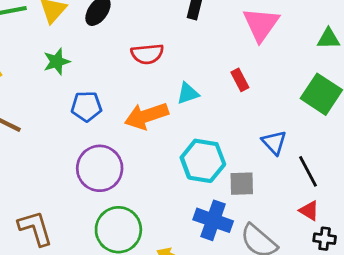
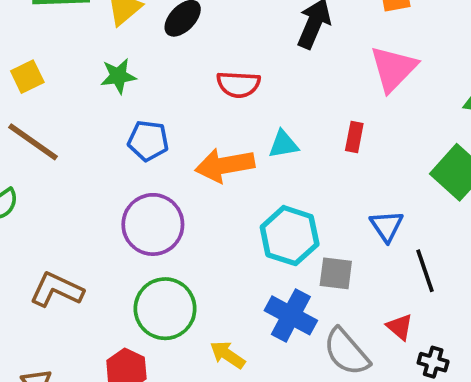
red rectangle: (240, 80) -> (354, 137), turned 30
red triangle: (309, 211) -> (400, 327), moved
brown L-shape: (35, 228) -> (57, 290), turned -57

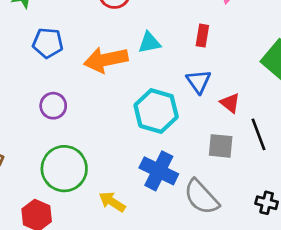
purple circle: (153, 224) -> (53, 106), size x0.6
blue triangle: (387, 226) -> (199, 81), moved
gray square: (336, 273) -> (221, 146), moved
red triangle: (400, 327) -> (230, 103), moved

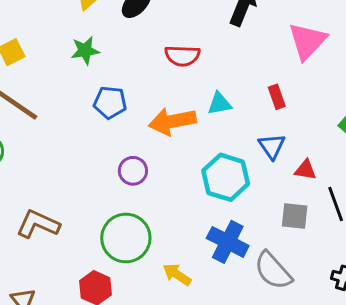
red rectangle: (202, 36) -> (277, 97), turned -30
red triangle: (230, 103) -> (305, 170), turned -30
purple circle: (53, 106) -> (133, 171), moved

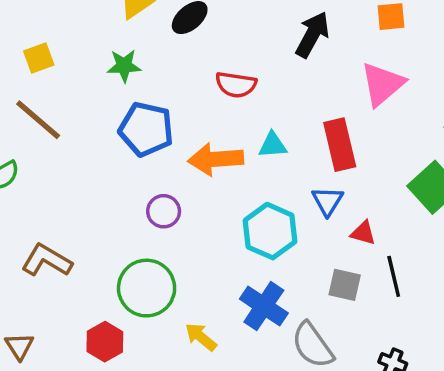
red rectangle: (277, 97) -> (340, 145), size x1.8
blue pentagon: (110, 102) -> (146, 129), size x1.4

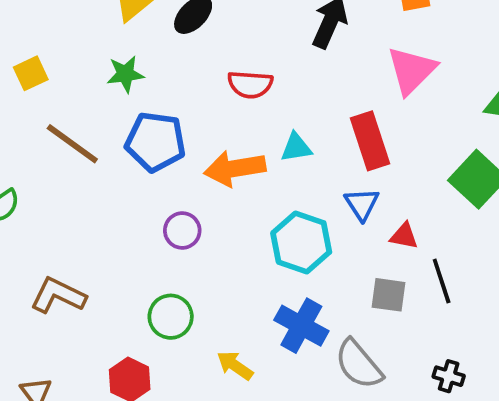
brown line: (38, 120) -> (72, 144), moved
green circle: (147, 288) -> (171, 317), size x0.7

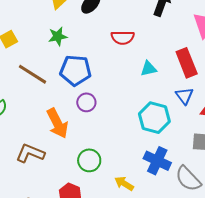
orange arrow: (235, 168) -> (57, 123), moved, turned -104
purple circle: (182, 231) -> (86, 102), moved

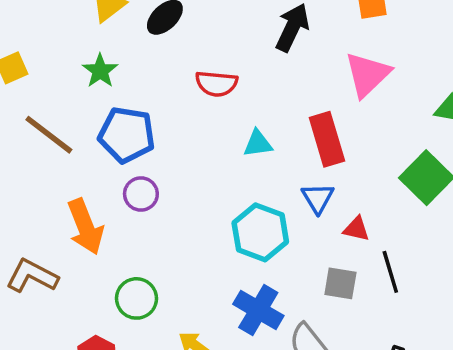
green star: (58, 36) -> (100, 71), turned -30

